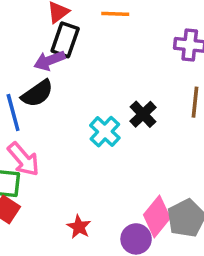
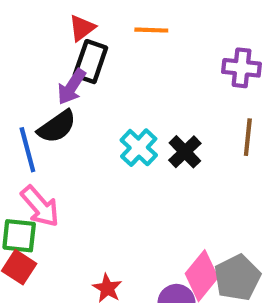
purple arrow: (49, 61) -> (72, 87), turned -36
cyan cross: (105, 132) -> (139, 148), moved

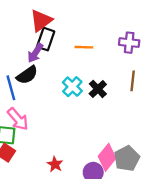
red triangle: (82, 28) -> (41, 21), size x1.5
orange line: (151, 30) -> (84, 47), moved

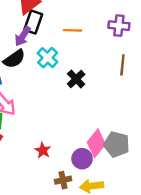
cyan cross: (72, 87) -> (48, 58), moved
black cross: (98, 89) -> (76, 79), moved
gray pentagon: (127, 158) -> (116, 144), turned -30

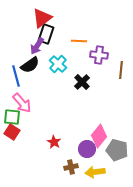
purple cross: (119, 26) -> (99, 55), moved
gray pentagon: (116, 144) -> (117, 150), moved

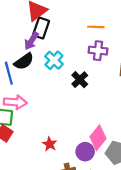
orange line: (79, 41) -> (96, 27), moved
pink arrow: (22, 103) -> (15, 102), turned -45

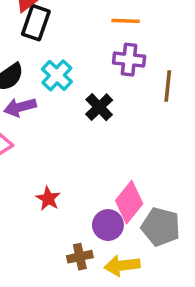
purple arrow: (31, 41) -> (20, 107), moved, turned 42
red star: (50, 144) -> (48, 199), moved

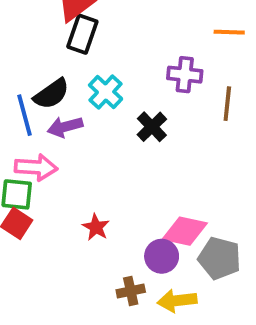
orange line: (126, 21) -> (229, 32), moved
pink diamond: (129, 202) -> (185, 231), turned 63

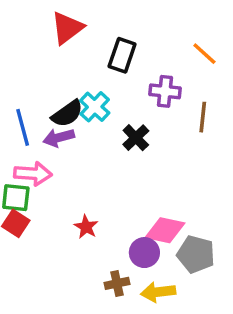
orange line: (229, 32) -> (204, 54), turned 40
black rectangle: (82, 34) -> (122, 55), moved
black semicircle: (51, 94) -> (67, 114), moved

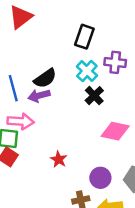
red triangle: (67, 28) -> (21, 17), moved
cyan cross: (95, 107) -> (87, 71), moved
pink diamond: (165, 230) -> (115, 131), moved

